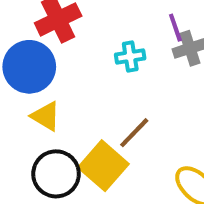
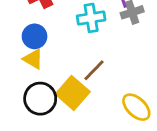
cyan cross: (130, 57) -> (91, 18), size x1.4
blue circle: (29, 67) -> (35, 36), moved, size x0.7

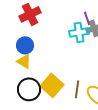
cyan cross: (91, 18) -> (79, 32), moved
brown line: (94, 70) -> (77, 89), moved, turned -36

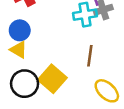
brown line: (77, 89) -> (90, 56), moved

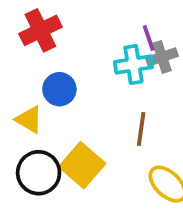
blue circle: (20, 30) -> (59, 89), moved

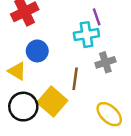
gray cross: (162, 57) -> (105, 62), moved
brown line: (141, 129) -> (75, 79), moved

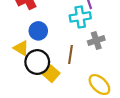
yellow square: (52, 102) -> (51, 74), size x0.7
black circle: (23, 107) -> (37, 62), moved

